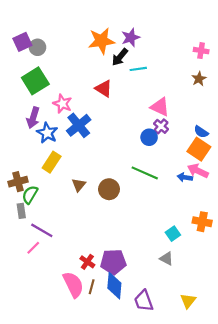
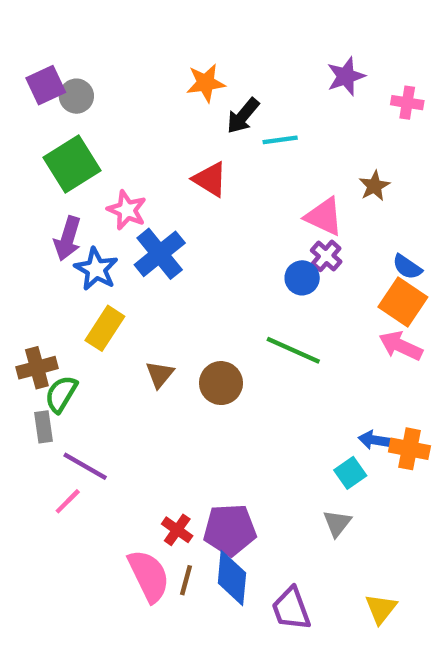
purple star: (131, 38) -> (346, 76), moved
orange star: (101, 41) -> (206, 83), size x0.7
brown star: (199, 79) -> (374, 186), moved
blue arrow: (185, 177) -> (374, 440), moved
gray triangle: (166, 259) -> (337, 523), turned 40

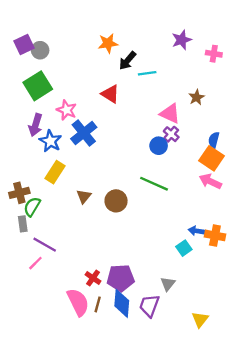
blue semicircle: (407, 267) -> (214, 140), turned 70
gray triangle: (337, 523) -> (168, 284), moved
purple trapezoid: (291, 609) -> (149, 306), moved, turned 40

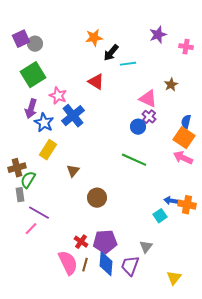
brown circle: (116, 201) -> (97, 198), moved

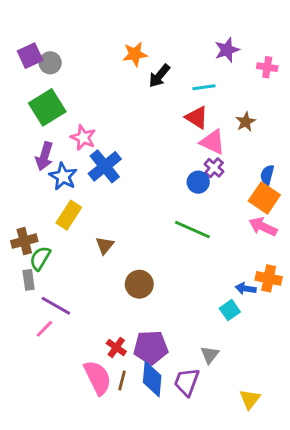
cyan line: (128, 64) -> (204, 87), moved
red triangle: (96, 82) -> (197, 117), moved
orange cross: (187, 205) -> (269, 278), moved

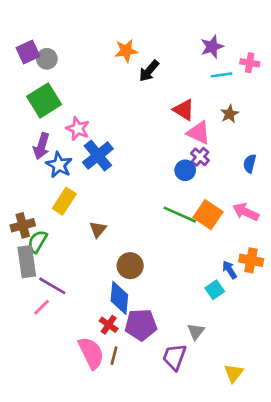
cyan line: (204, 87) -> (221, 75), moved
orange square: (264, 198) -> (208, 215), moved
gray rectangle: (29, 280) -> (27, 262), size x1.6
blue arrow: (246, 288) -> (230, 270), turned 48
blue diamond: (152, 379) -> (119, 298), moved

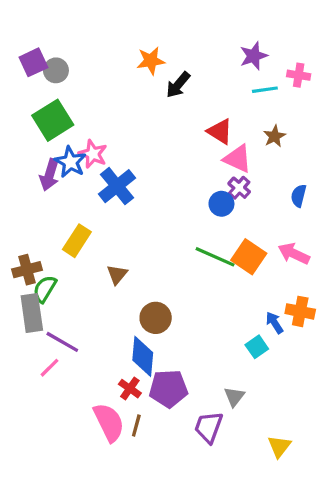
blue star: (59, 165) -> (70, 162), moved

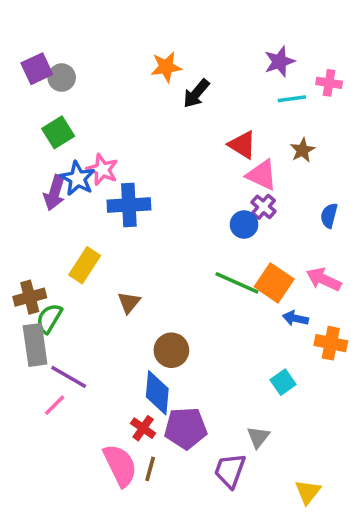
green square: (53, 120) -> (58, 132), size x0.7
blue cross: (117, 186) -> (129, 205), turned 36
blue arrow: (274, 323) -> (295, 318), moved, turned -45

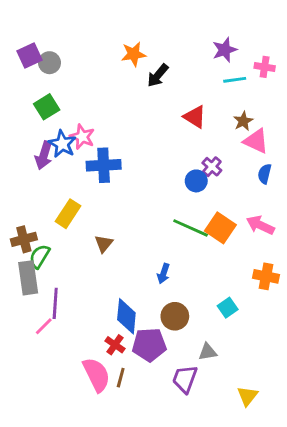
pink triangle: (262, 175) -> (256, 141), moved
blue arrow: (295, 318) -> (163, 274), moved, turned -84
brown circle: (171, 350) -> (175, 316), moved
purple line: (69, 377) -> (55, 303), turned 64
gray triangle: (258, 437) -> (208, 352), turned 42

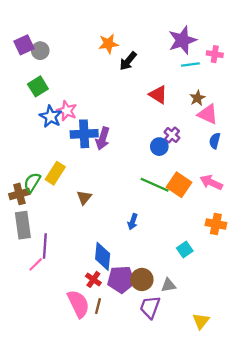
purple star: (225, 50) -> (182, 40), size x1.4
purple arrow: (44, 155) -> (103, 138), moved
green semicircle: (40, 256) -> (32, 182), moved
brown circle: (175, 316) -> (142, 279), moved

